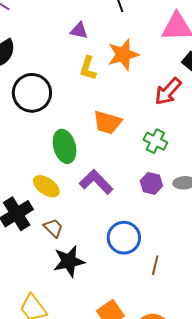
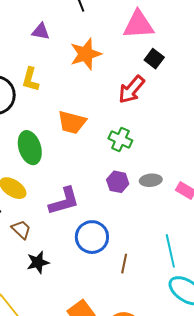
yellow L-shape: (88, 68) -> (30, 79), moved
purple L-shape: (96, 182) -> (64, 201), moved, turned 120
black star: (69, 261) -> (38, 262), size x0.7

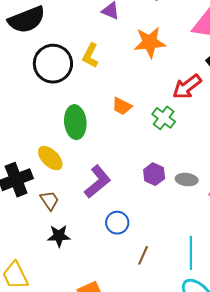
orange trapezoid: (72, 122) -> (122, 106), size x0.7
green cross: (120, 139) -> (164, 118), moved
purple L-shape: (64, 201) -> (98, 182), turned -36
blue circle: (92, 237) -> (117, 223), size x0.7

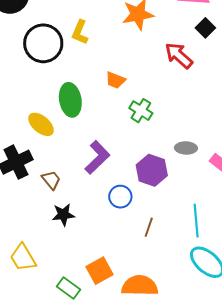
red arrow: (187, 87) -> (179, 55), turned 84
green cross: (164, 118) -> (141, 111), moved
yellow ellipse: (50, 158) -> (41, 124), moved
purple hexagon: (154, 174) -> (152, 170), moved, size x1.4

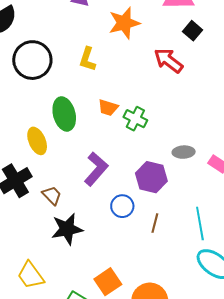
yellow L-shape: (80, 32) -> (87, 59), moved
orange trapezoid: (115, 80) -> (108, 108), moved
yellow ellipse: (41, 124) -> (37, 141), turned 32
black star: (63, 215) -> (67, 229), size x1.4
brown line: (149, 227) -> (155, 223), moved

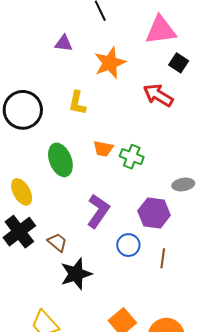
yellow ellipse: (37, 141) -> (22, 192), moved

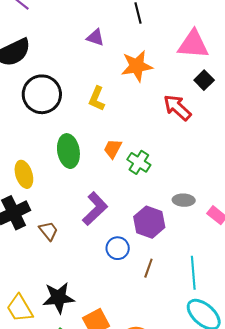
orange trapezoid: (103, 149) -> (113, 149), turned 95
black star: (76, 274) -> (58, 298), moved

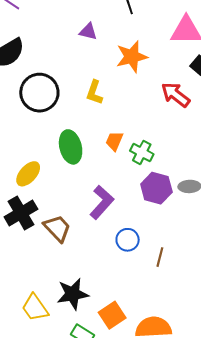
yellow ellipse: (24, 174) -> (28, 174), turned 64
purple hexagon: (149, 222) -> (156, 188), moved
brown trapezoid: (49, 231) -> (57, 228), size x1.4

